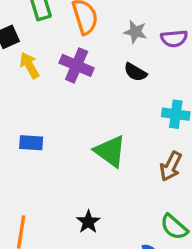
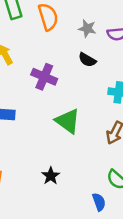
purple cross: (77, 65) -> (44, 77), moved

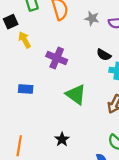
black semicircle: (87, 60) -> (104, 55), moved

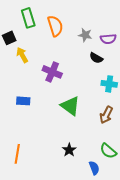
black semicircle: (104, 55) -> (96, 58), moved
black star: (62, 139) -> (69, 150), moved

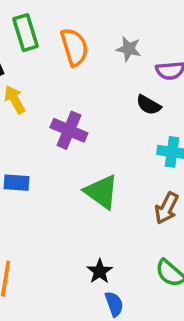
gray star: (85, 35) -> (129, 49), moved
blue semicircle: (94, 168) -> (114, 304), moved

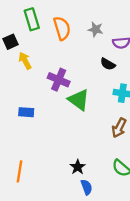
green triangle: (101, 192) -> (79, 100), moved

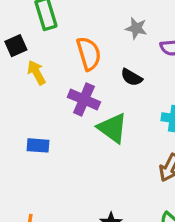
orange semicircle: (62, 28) -> (89, 54), moved
black semicircle: (108, 64) -> (131, 77), moved

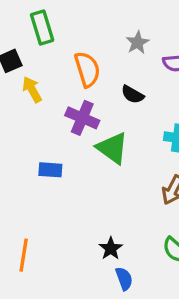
gray star: (136, 28) -> (137, 43), turned 30
blue rectangle: (38, 145) -> (50, 170), moved

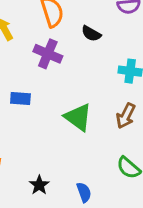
green triangle: (112, 148) -> (78, 117), moved
black star: (111, 248) -> (39, 185), moved

